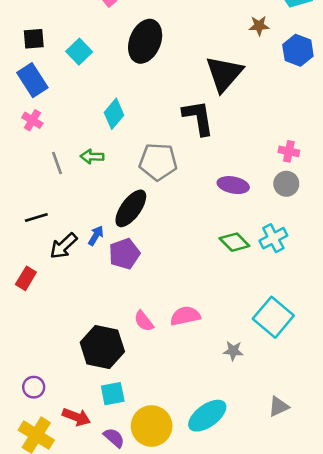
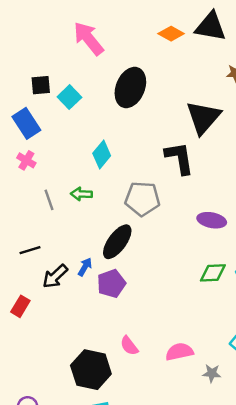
black square: (34, 39) -> (41, 85), moved
green diamond: (234, 242) -> (213, 273), turned -48
pink semicircle: (185, 316) -> (179, 352), moved

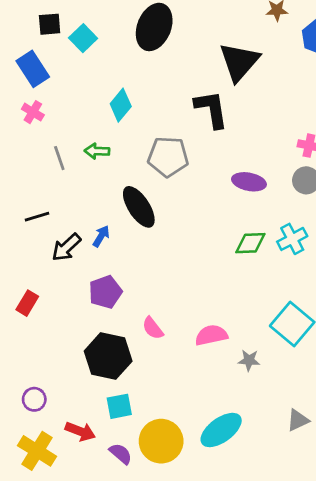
black ellipse: (117, 242) -> (139, 207), turned -69
purple pentagon: (111, 284) -> (105, 292), moved
red rectangle: (20, 306) -> (27, 303), moved

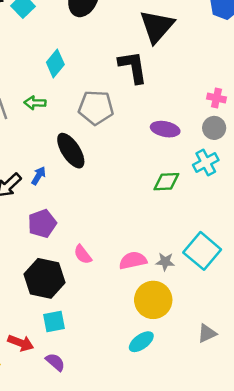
cyan cross: (292, 239) -> (206, 163), moved
gray star: (249, 360) -> (165, 262), moved
cyan ellipse: (221, 430) -> (141, 342), size x0.7
yellow circle: (161, 441) -> (153, 300), moved

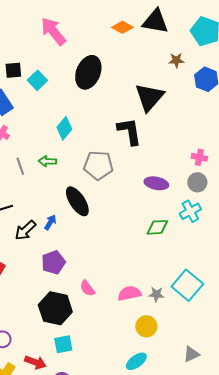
yellow circle: (153, 300) -> (146, 326), size x0.7

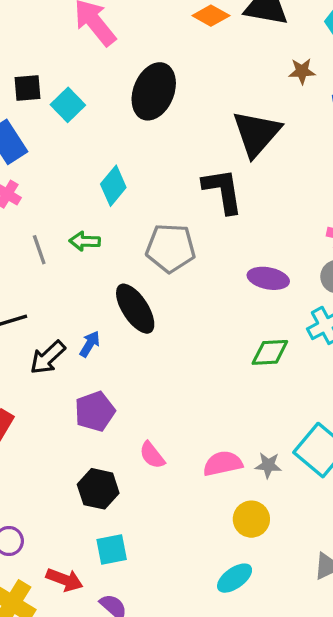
black hexagon: (55, 308) -> (98, 489), size x0.7

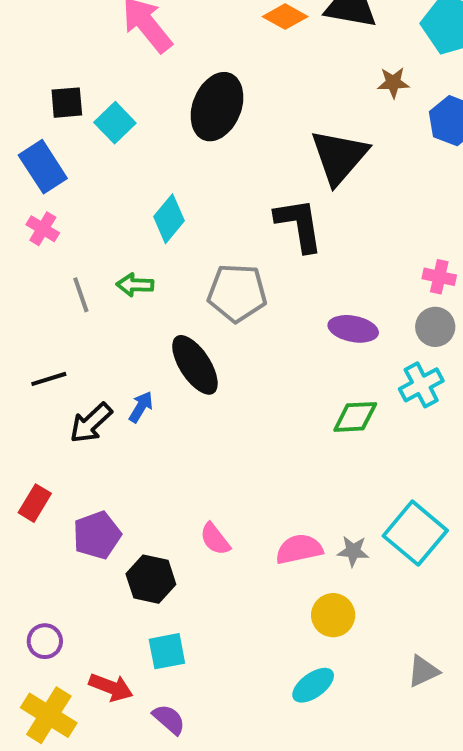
purple pentagon: (95, 411) -> (97, 535), moved

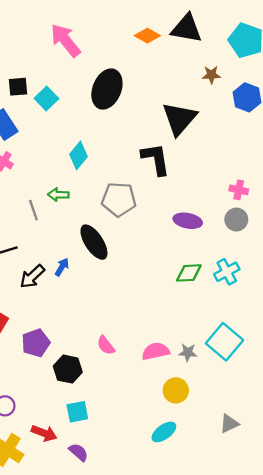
gray line: (81, 295) -> (33, 210), moved
cyan cross: (421, 385) -> (227, 272), moved

